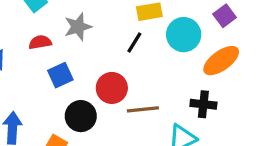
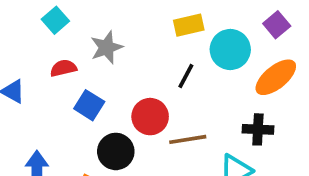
black line: (134, 43) -> (186, 76), moved
blue square: (60, 75) -> (89, 105), turned -30

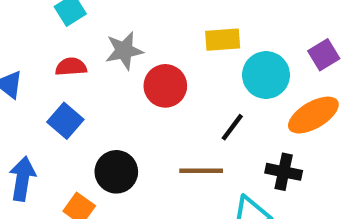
black line: (186, 76) -> (232, 127), moved
blue square: (89, 105) -> (65, 121), moved
red circle: (150, 117) -> (165, 86), moved

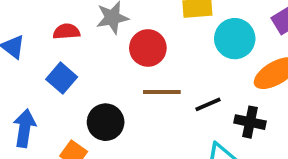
black line: (232, 127) -> (208, 104), moved, turned 30
brown line: (201, 171) -> (162, 92), moved

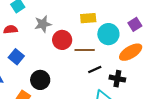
red semicircle: (66, 31) -> (11, 29), moved
brown line: (162, 92) -> (85, 50), moved

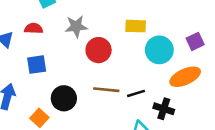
brown line: (85, 50) -> (106, 90), moved
blue square: (16, 57) -> (37, 65), turned 35

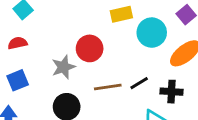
gray star: (76, 26) -> (63, 67), moved
blue square: (37, 65) -> (18, 80), moved

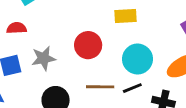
cyan circle: (152, 33) -> (137, 59), moved
gray star: (63, 67) -> (43, 58), moved

